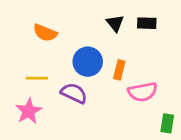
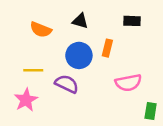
black triangle: (115, 23) -> (80, 21), moved, turned -35
orange rectangle: (119, 70) -> (107, 48), moved

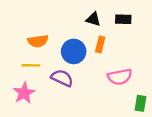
black triangle: (80, 21) -> (93, 19), moved
orange semicircle: (41, 30) -> (38, 41), moved, turned -30

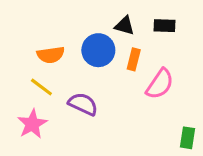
blue circle: (74, 51) -> (98, 50), moved
yellow line: (31, 65) -> (41, 87), turned 36
pink semicircle: (120, 77) -> (160, 84), moved, turned -45

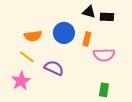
black triangle: (124, 26) -> (89, 12), moved
pink semicircle: (160, 84) -> (104, 55), turned 55
green rectangle: (188, 138) -> (104, 90), moved

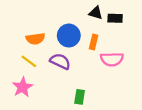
purple semicircle: (54, 68) -> (60, 61), moved
green rectangle: (104, 90) -> (80, 97), moved

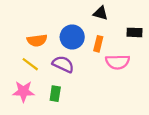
black rectangle: (115, 18) -> (135, 32), moved
pink star: (23, 87) -> (23, 91), turned 30
green rectangle: (80, 97) -> (55, 94), moved

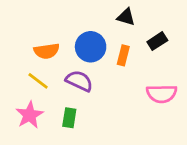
black rectangle: (135, 32) -> (157, 41), moved, turned -35
pink semicircle: (118, 62) -> (162, 94), moved
pink star: (23, 91) -> (30, 115), turned -30

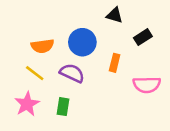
orange rectangle: (123, 55) -> (115, 63), moved

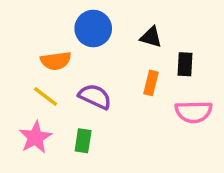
black triangle: (115, 15) -> (151, 37), moved
black rectangle: (143, 37) -> (185, 64), moved, turned -54
blue circle: (82, 42) -> (93, 29), moved

